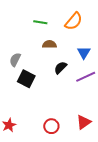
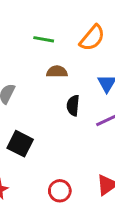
black semicircle: (60, 68) -> (73, 106), turned -40
black square: (26, 79) -> (20, 144), moved

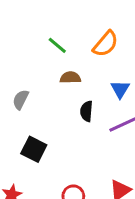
green line: (44, 39) -> (57, 45), turned 30

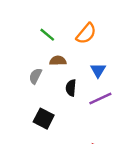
gray semicircle: (21, 100) -> (35, 76), moved
black square: (34, 149) -> (44, 119), moved

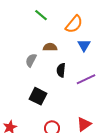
green line: (47, 35) -> (41, 15), moved
blue triangle: (98, 70) -> (84, 45), moved

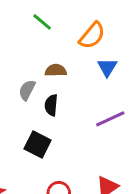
black semicircle: (61, 70) -> (51, 105), moved

